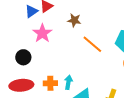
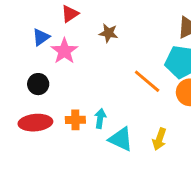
blue triangle: (31, 11) -> (41, 37), moved
orange line: (92, 44) -> (147, 81), moved

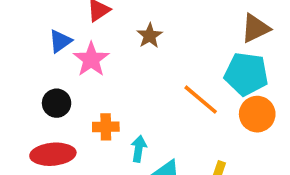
brown star: (108, 33) -> (150, 36), turned 30
orange cross: (75, 120) -> (106, 127), moved

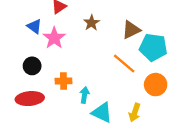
brown triangle: (255, 28) -> (131, 30), moved
blue triangle: (60, 41) -> (34, 26), turned -49
orange circle: (257, 114) -> (156, 85), moved

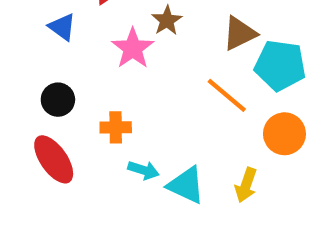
pink star: (54, 38) -> (133, 48), moved
cyan arrow: (85, 95) -> (143, 170), moved, turned 98
red ellipse: (30, 99) -> (54, 159), turned 60

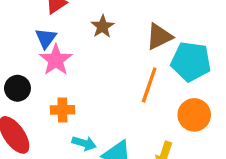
blue triangle: (62, 27) -> (46, 38), moved, turned 30
pink star: (133, 48) -> (56, 60), moved
orange line: (227, 95) -> (149, 85), turned 69

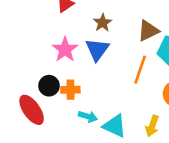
blue triangle: (46, 38) -> (97, 50), moved, size x1.4
black circle: (17, 88) -> (49, 86), moved

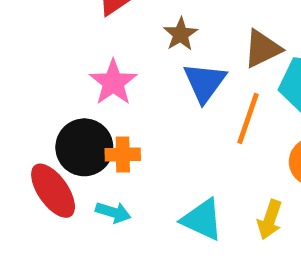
blue triangle: (97, 50) -> (205, 82), moved
black circle: (49, 86) -> (84, 147), size x1.5
cyan arrow: (88, 117) -> (113, 212), moved

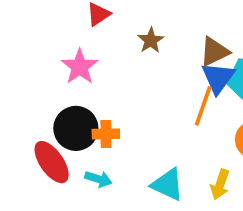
pink star: (113, 82) -> (80, 67), moved
blue triangle: (205, 82) -> (218, 78), moved

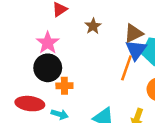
black circle: (76, 128) -> (48, 68), moved
red ellipse: (52, 162) -> (30, 104), turned -48

